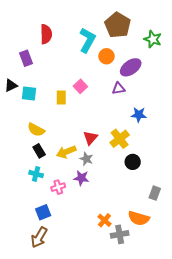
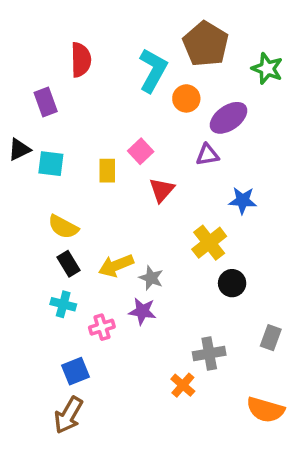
red triangle: (90, 138) -> (162, 190), moved
orange semicircle: (139, 218) -> (265, 410), moved
gray cross: (120, 234) -> (209, 353), moved

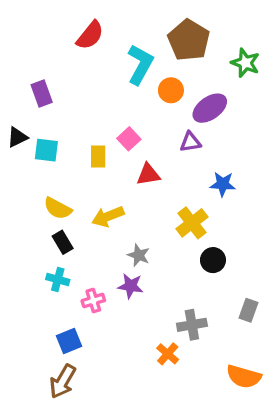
red semicircle: (81, 60) -> (90, 35), moved, turned 40
red triangle: (162, 190) -> (148, 174), turned 40
yellow arrow: (116, 266) -> (108, 216), moved

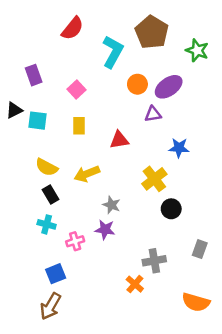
orange circle: (171, 90) -> (137, 84), moved
pink square: (129, 139) -> (76, 89), moved

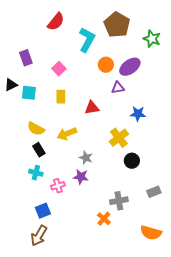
gray rectangle: (200, 249) -> (154, 192), turned 48

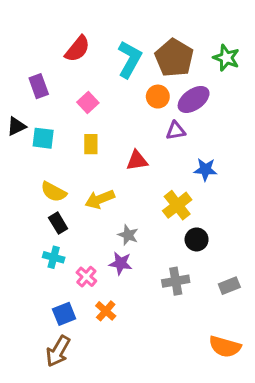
red semicircle: (56, 22) -> (77, 49), moved
brown pentagon: (117, 25) -> (174, 58), moved
pink cross: (58, 186) -> (86, 277), turned -32
gray cross: (119, 201) -> (176, 281), moved
orange cross: (104, 219) -> (106, 311), moved

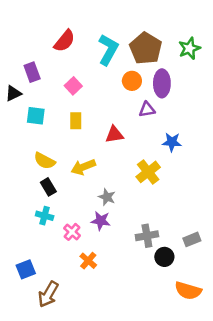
green star: (226, 58) -> (189, 48), turned 30
purple ellipse: (194, 99) -> (162, 83), turned -55
black triangle: (16, 126) -> (13, 93), moved
black circle: (197, 239) -> (164, 257), moved
blue square: (64, 314) -> (26, 269), moved

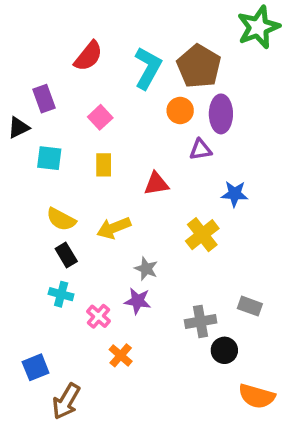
green star: (189, 48) -> (258, 27), moved, size x1.4
gray rectangle: (192, 239) -> (250, 306), moved, turned 42

